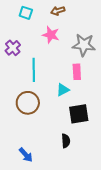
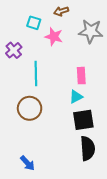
cyan square: (26, 13) -> (34, 23), moved
gray star: (84, 45) -> (91, 31), moved
cyan triangle: (63, 90) -> (76, 97), moved
black semicircle: (66, 141) -> (88, 148), moved, size x1.6

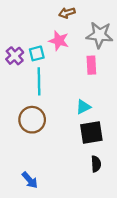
cyan square: (34, 23) -> (37, 53), moved, turned -32
pink rectangle: (81, 76) -> (91, 65), moved
black semicircle: (88, 148) -> (96, 164), size x0.6

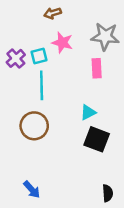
brown arrow: (67, 13) -> (53, 13), moved
black square: (91, 132) -> (97, 139), turned 30
black semicircle: (96, 164) -> (108, 193), moved

